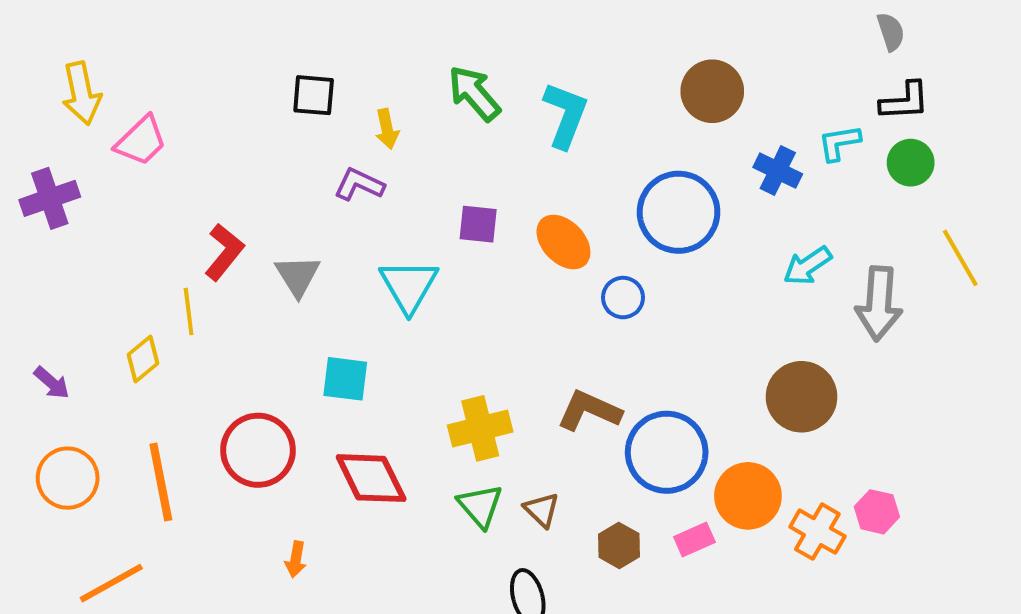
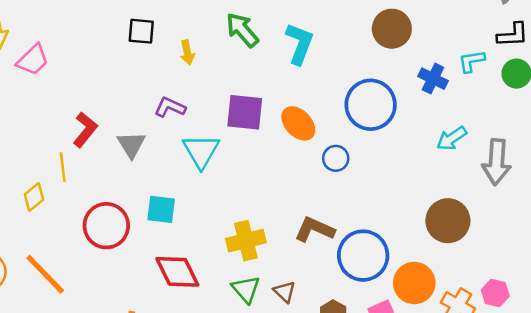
purple L-shape: (359, 184) -> (170, 107), moved
purple square: (478, 224) -> (245, 112), size x1.5
red circle: (258, 450) -> (106, 226), moved
orange line: (161, 482) -> (45, 274), turned -33

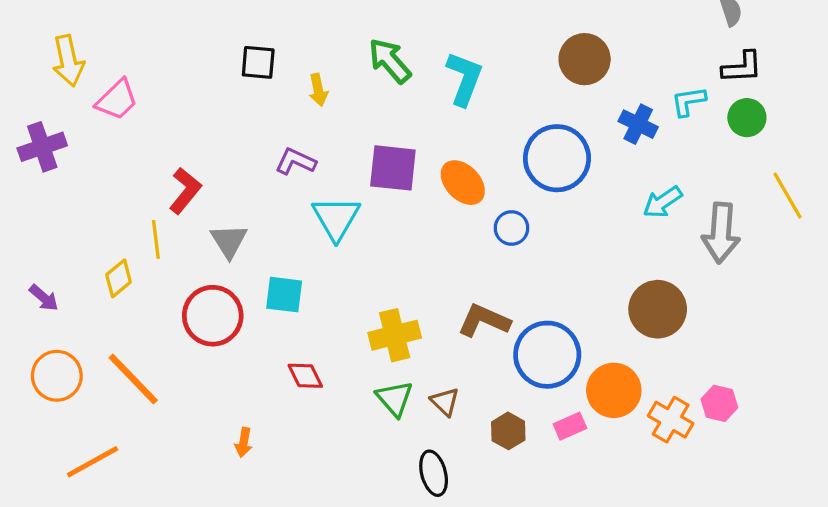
gray triangle: (131, 145) -> (229, 241), moved
red diamond: (177, 272) -> (305, 376), size x0.6

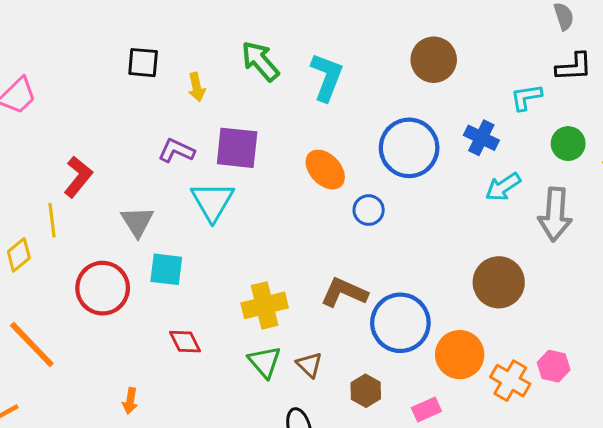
green circle: (747, 118) -> (568, 144), moved
blue cross: (638, 124) -> (481, 138), moved
purple square: (393, 168) -> (237, 148), moved
gray triangle: (229, 241) -> (137, 222), moved
pink rectangle: (570, 426) -> (426, 410), moved

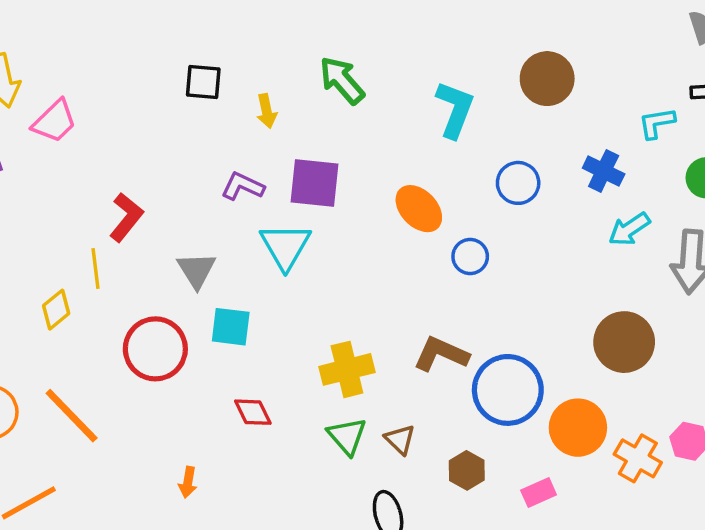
cyan L-shape: (327, 77) -> (455, 109), moved
blue circle: (409, 148) -> (518, 183), size x0.6

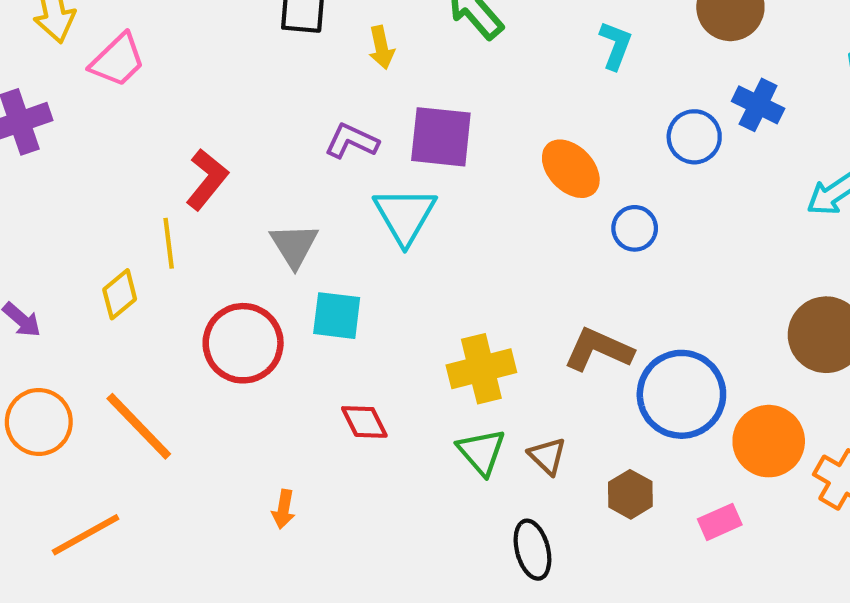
cyan L-shape: (455, 109) -> (615, 45), size x0.7
blue cross: (604, 171) -> (758, 105), moved

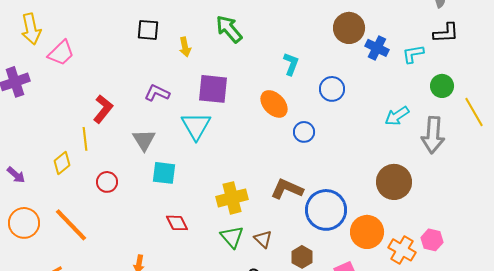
cyan L-shape: (615, 45) -> (291, 64), moved
blue cross: (758, 105) -> (377, 48), moved
purple L-shape: (352, 141) -> (157, 93), moved
red circle: (243, 343) -> (107, 182), moved, size x0.6

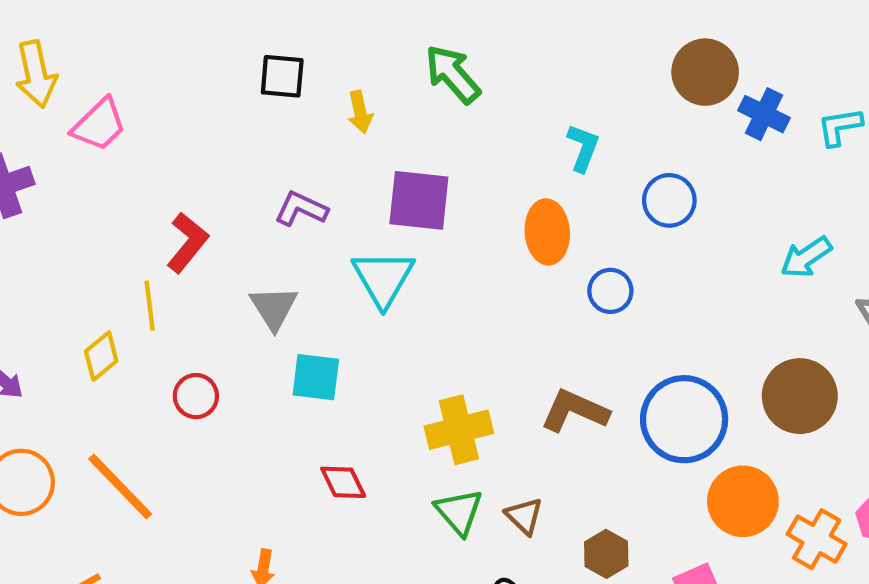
orange ellipse: (274, 104) -> (547, 232), turned 40
blue circle: (326, 210) -> (684, 419), moved

